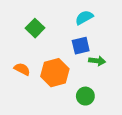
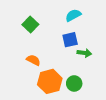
orange semicircle: (22, 69) -> (33, 60), moved
orange hexagon: (55, 73) -> (50, 81), moved

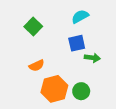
orange semicircle: (33, 60) -> (37, 66), turned 128

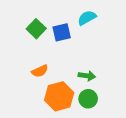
blue square: (77, 43) -> (62, 32), moved
green arrow: (92, 58) -> (87, 76), moved

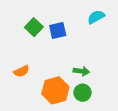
cyan semicircle: (87, 18) -> (96, 17), moved
orange semicircle: (40, 71) -> (21, 71), moved

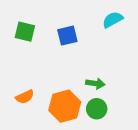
green square: (34, 27) -> (25, 32), moved, turned -30
orange semicircle: (21, 71) -> (25, 97), moved

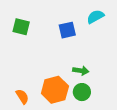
blue square: (67, 36) -> (67, 30), moved
orange semicircle: (25, 97) -> (22, 97), moved, turned -98

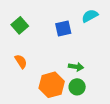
green square: (21, 27) -> (20, 25), turned 35
orange semicircle: (22, 97) -> (21, 61), moved

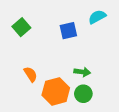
orange semicircle: (21, 61) -> (31, 74), moved

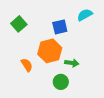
orange hexagon: (56, 91) -> (50, 51), moved
green circle: (83, 94) -> (61, 82), moved

